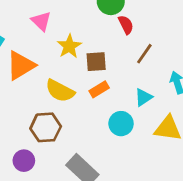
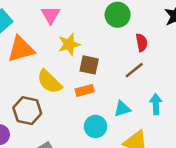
red semicircle: (126, 25) -> (142, 43), moved

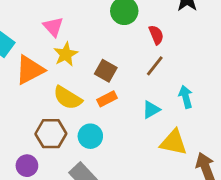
yellow star: (69, 44) -> (66, 54), moved
brown square: (89, 65) -> (106, 71), turned 30
cyan circle: (95, 126) -> (90, 136), moved

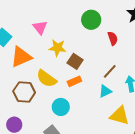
yellow star: (66, 54) -> (57, 48), moved, turned 30
brown line: (155, 66) -> (110, 71), moved
brown hexagon: (51, 134) -> (24, 92), moved

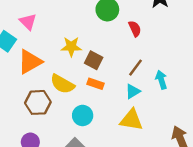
pink triangle: (40, 27) -> (28, 22), moved
orange rectangle: (74, 81) -> (95, 84), turned 48
yellow triangle: (120, 116) -> (131, 120), moved

